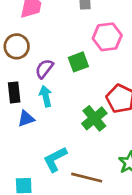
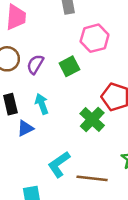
purple semicircle: (44, 69) -> (35, 64), moved

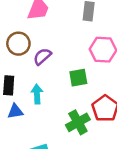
green square: (69, 66) -> (78, 78), moved

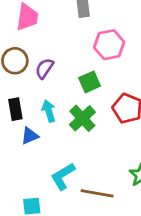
green cross: (78, 122) -> (82, 118), moved

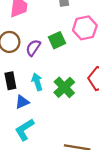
green square: (90, 82) -> (57, 40), moved
cyan L-shape: (63, 176) -> (25, 130), moved

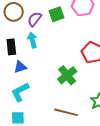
cyan arrow: (37, 82) -> (32, 40), moved
green cross: (64, 87) -> (67, 75), moved

